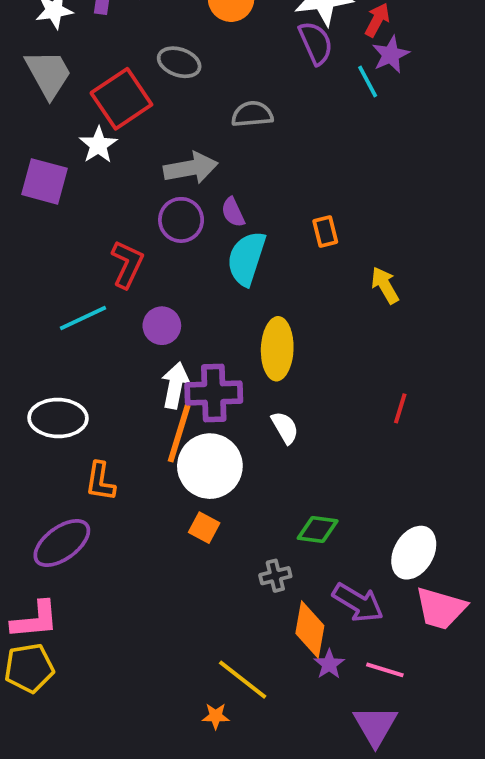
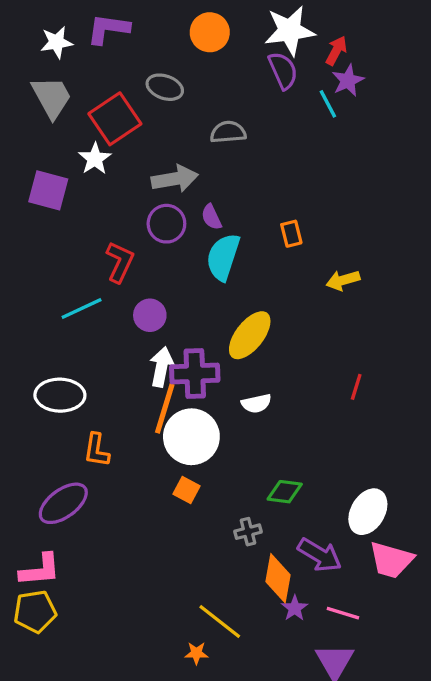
yellow arrow: (385, 285) -> (343, 280), turned -76
yellow ellipse: (277, 349) -> (250, 335), turned 36
white semicircle: (285, 428) -> (256, 403), turned 108

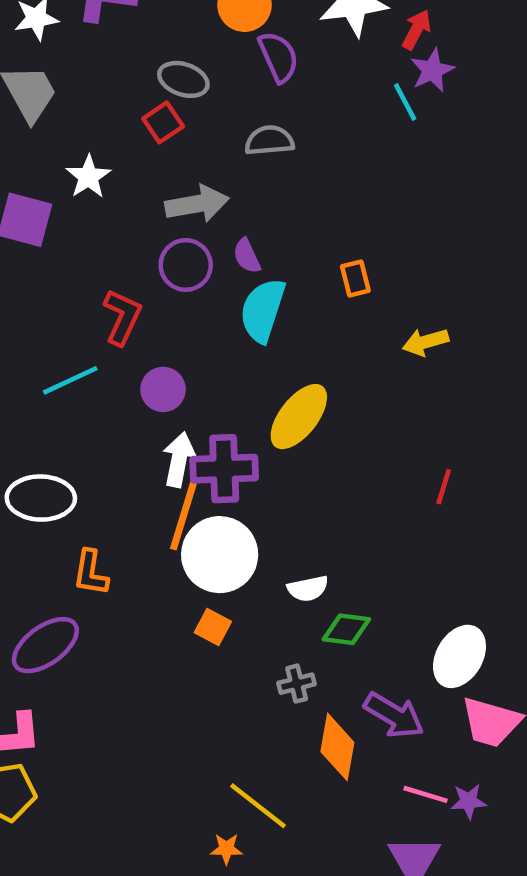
purple semicircle: (283, 71) -> (278, 57), moved
red square: (115, 119) -> (163, 122), moved, size x0.6
white semicircle: (256, 403) -> (308, 589), moved
purple star: (295, 608) -> (469, 801), moved, turned 30

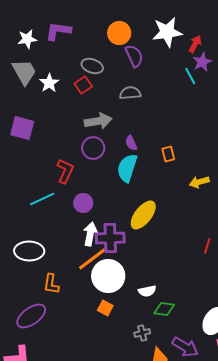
white star: (88, 177) -> (49, 83), moved
purple semicircle: (247, 256) -> (131, 143), moved
orange line: (183, 516) -> (92, 259), turned 36

